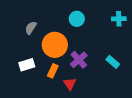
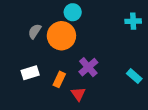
cyan circle: (77, 19) -> (73, 12), moved
orange circle: (55, 45) -> (61, 36), moved
cyan rectangle: (113, 62) -> (134, 76), moved

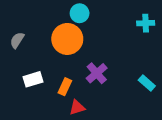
gray semicircle: (35, 31) -> (17, 40), moved
red triangle: (78, 94) -> (77, 108), moved, turned 48

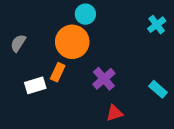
cyan cross: (146, 23) -> (157, 25), turned -35
orange rectangle: (65, 87) -> (58, 72), moved
red triangle: (77, 108) -> (114, 113), moved

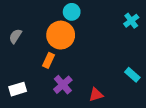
purple cross: (104, 79) -> (63, 85), moved
white rectangle: (35, 85) -> (18, 89), moved

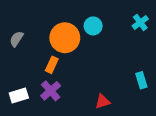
cyan circle: (72, 12) -> (93, 26), moved
cyan rectangle: (132, 75) -> (141, 80), turned 32
purple cross: (63, 85) -> (51, 91), moved

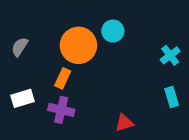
cyan cross: (140, 22) -> (170, 55), moved
purple cross: (51, 91) -> (61, 110), turned -36
white rectangle: (19, 96) -> (23, 98), moved

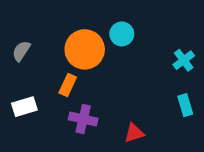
purple cross: (61, 110) -> (83, 119), moved

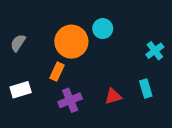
cyan rectangle: (185, 105) -> (146, 89), moved
purple cross: (83, 119) -> (70, 100), turned -35
red triangle: (134, 133) -> (113, 96), moved

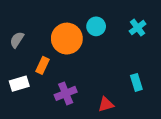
cyan cross: (155, 51) -> (138, 28), moved
orange rectangle: (57, 72) -> (42, 65), moved
red triangle: (113, 96) -> (106, 104), moved

